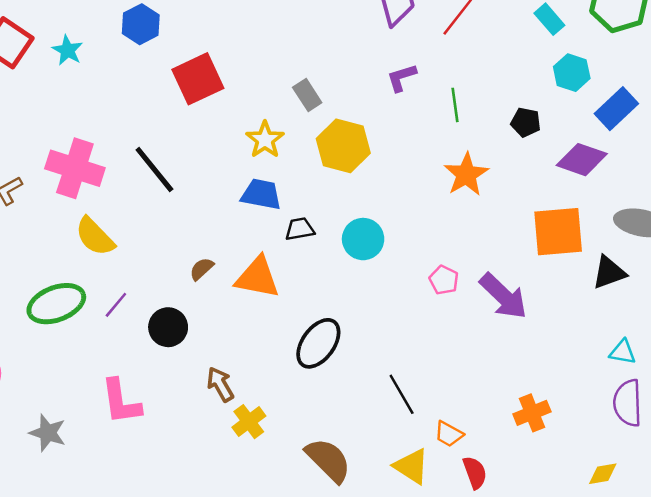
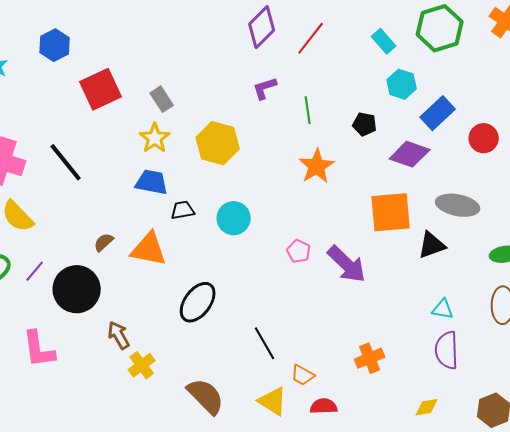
gray rectangle: (307, 95) -> (162, 99), moved
black circle: (168, 327) -> (77, 289), size x1.5
red semicircle: (475, 473) -> (324, 406), turned -72

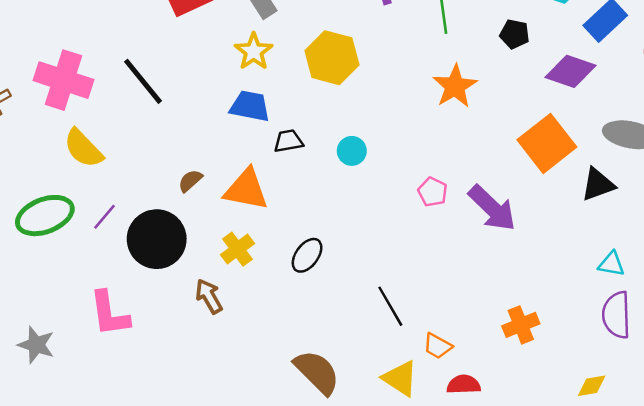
orange square: (391, 212) -> (547, 143), turned -33
cyan circle: (234, 218) -> (352, 151), size x0.7
black ellipse: (198, 302) -> (307, 255), size x0.7
yellow cross: (142, 365) -> (237, 249), moved

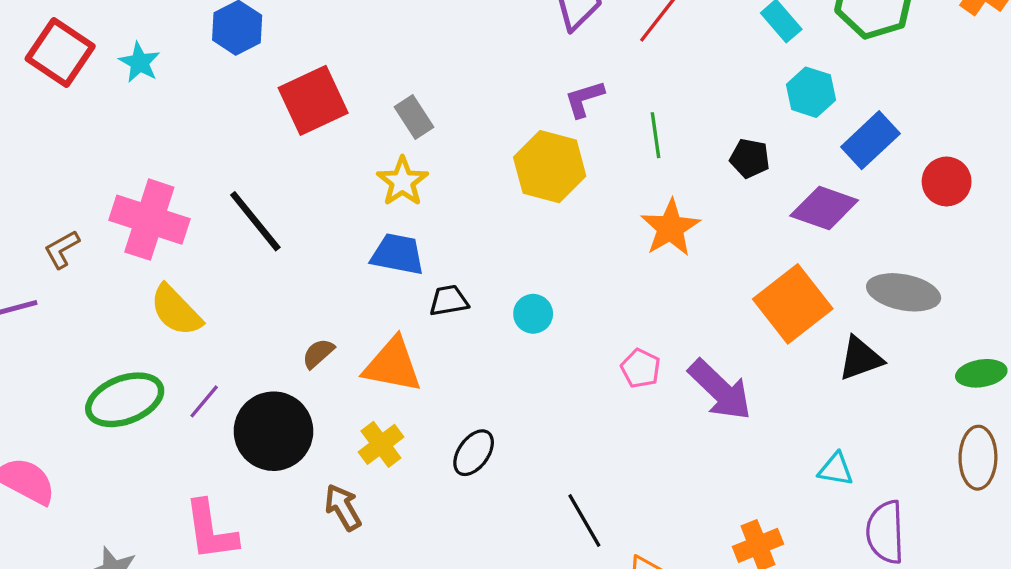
yellow hexagon: (332, 58) -> (550, 167), moved
cyan triangle: (612, 264) -> (836, 469), moved

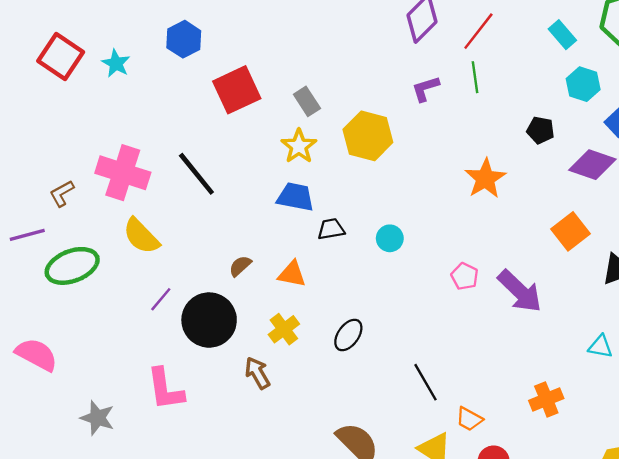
green line: (655, 135) -> (475, 77), moved
yellow hexagon: (550, 167) -> (368, 136), moved
orange square: (793, 304) -> (570, 231), size x0.7
orange triangle: (393, 365) -> (292, 274), size x0.7
green ellipse: (125, 400) -> (72, 266), moved

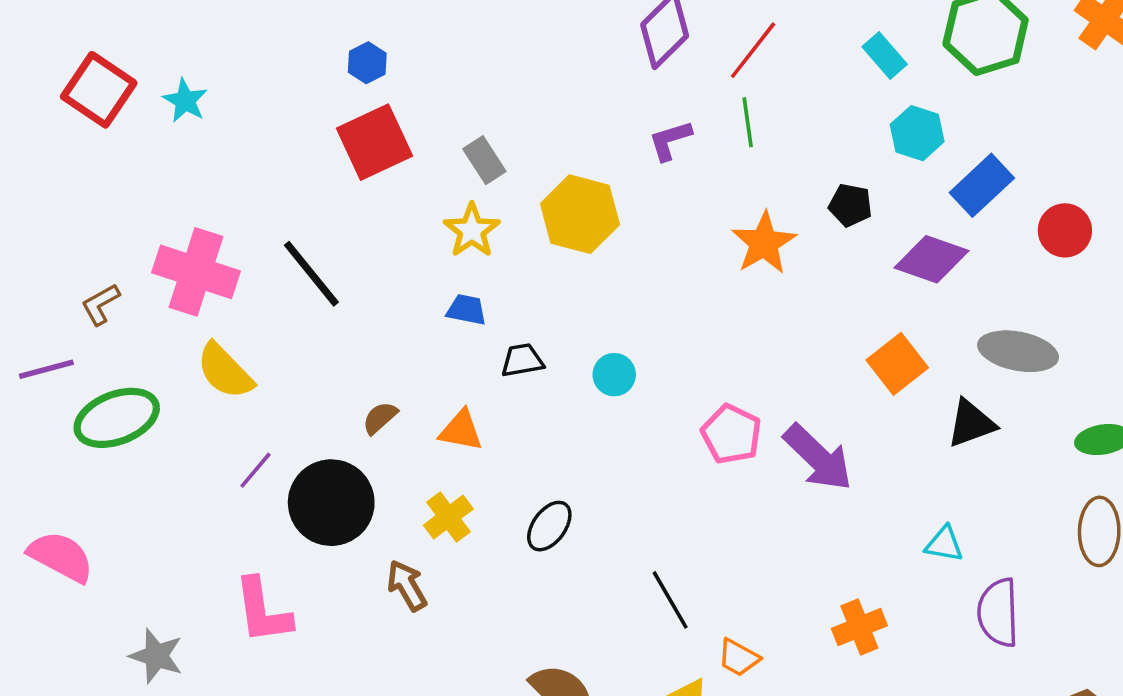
blue hexagon: (184, 39) -> (367, 63), moved, size x0.7
orange star: (485, 178) -> (764, 243), moved
blue trapezoid: (295, 197) -> (466, 310), size x0.7
pink pentagon: (465, 276) -> (731, 434), size x1.4

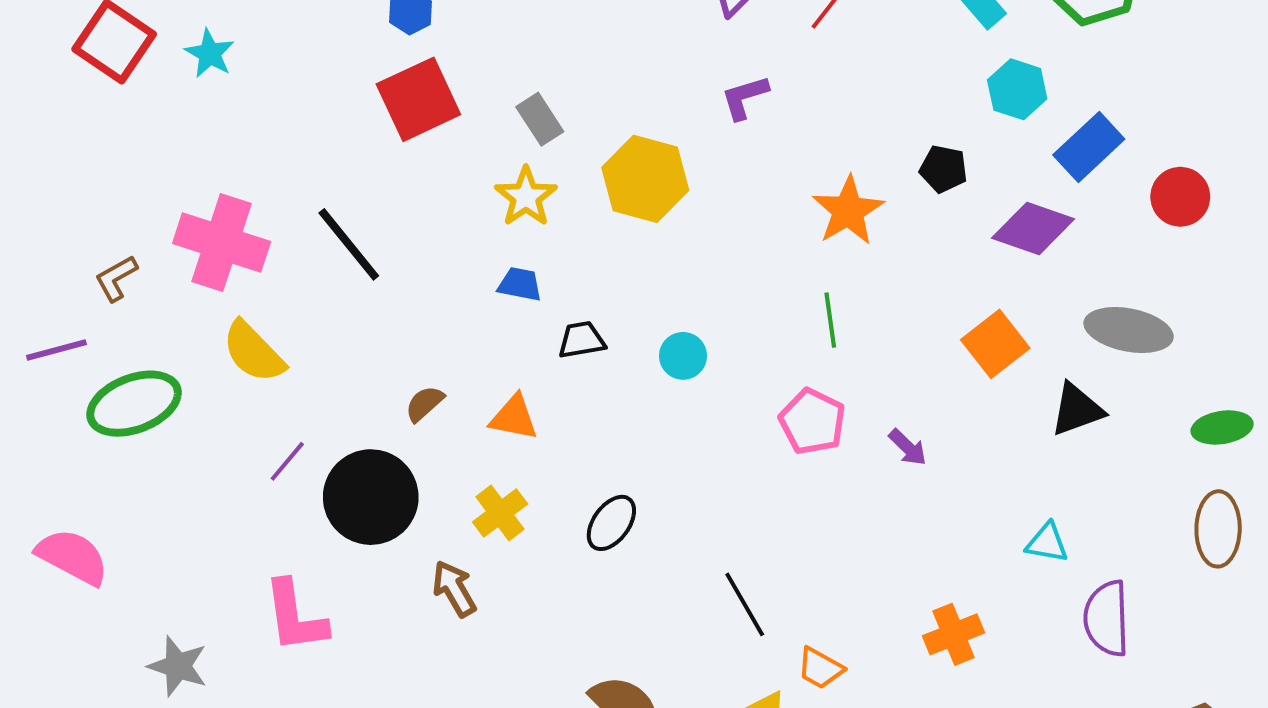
green line: (748, 122) -> (830, 320), moved
purple arrow: (818, 458) -> (908, 447), size x0.5

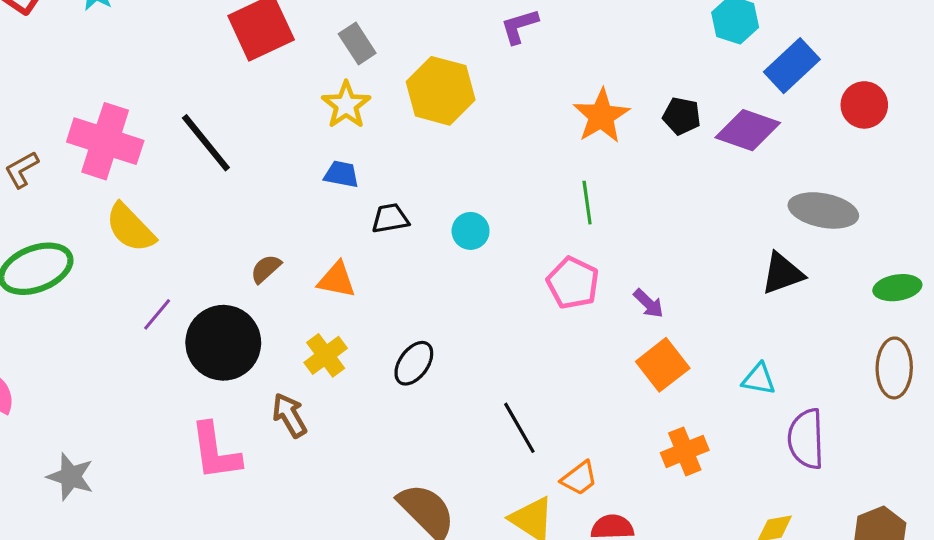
black pentagon: (944, 169) -> (682, 116), moved
orange square: (995, 344) -> (663, 365), moved
pink L-shape: (295, 616) -> (215, 451), moved
orange trapezoid: (820, 668) -> (579, 478), turned -66

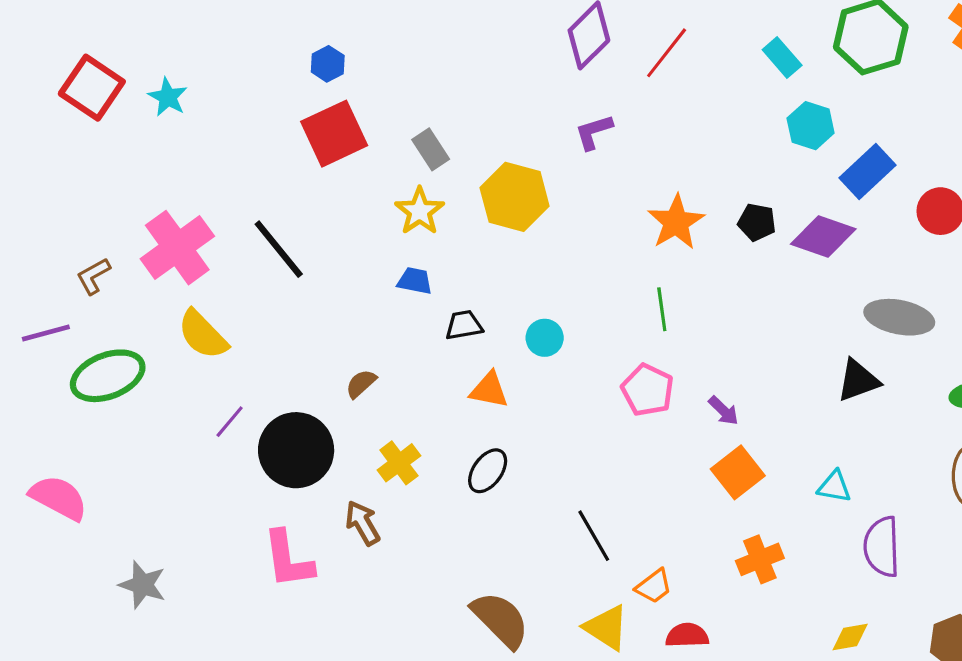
pink cross: (105, 141) -> (177, 248), turned 36
brown semicircle: (266, 269) -> (361, 384), moved
orange triangle: (337, 280) -> (489, 390), moved

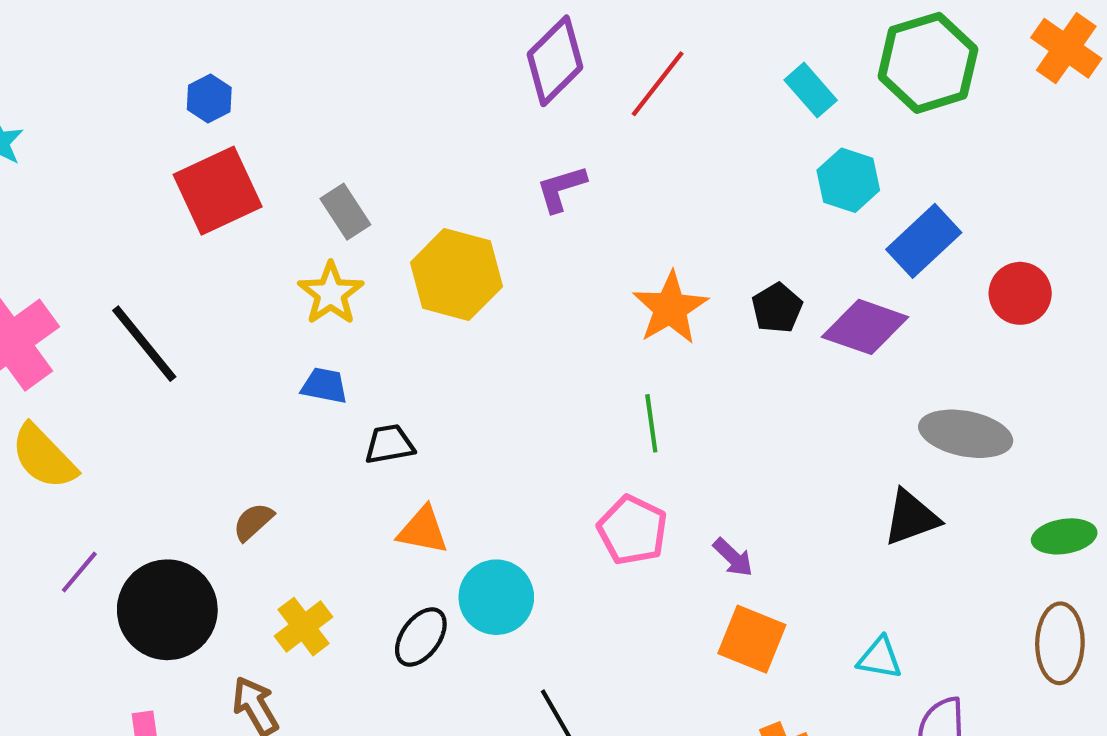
black pentagon: (757, 222) -> (777, 308), turned 30
cyan circle: (545, 338) -> (496, 597), moved, size x1.5
orange square: (738, 472) -> (752, 639), turned -30

